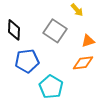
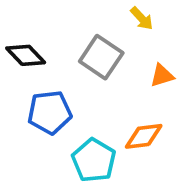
black diamond: (14, 30) -> (26, 55), turned -45
orange diamond: (83, 63) -> (144, 136), moved

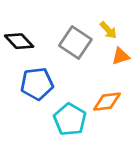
yellow arrow: (142, 18) -> (108, 30), moved

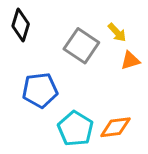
black diamond: (19, 41) -> (21, 25), moved, turned 60
orange diamond: (107, 102) -> (115, 127), moved

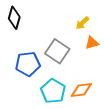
yellow arrow: (117, 32) -> (82, 23), turned 88
gray square: (81, 46) -> (57, 51), moved

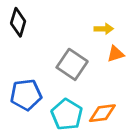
yellow arrow: (82, 23) -> (104, 29), turned -136
blue pentagon: (28, 64) -> (26, 95), moved

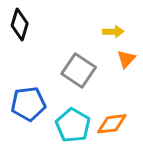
orange triangle: (116, 54) -> (126, 59), turned -30

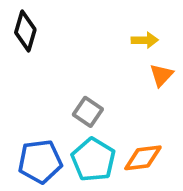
gray square: (79, 71) -> (88, 112), moved, size x0.7
blue pentagon: (28, 104) -> (40, 161), moved

